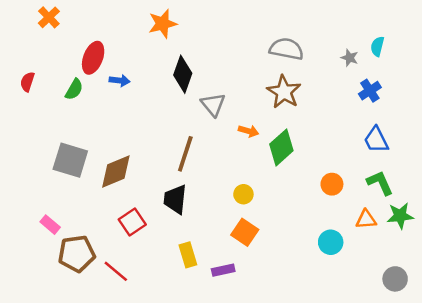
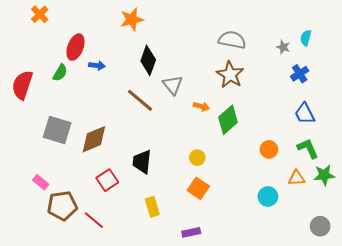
red semicircle: (27, 82) -> (22, 85), moved, size x1.8
brown line: (185, 154) -> (140, 100), moved, turned -68
purple rectangle: (223, 270) -> (191, 232), moved

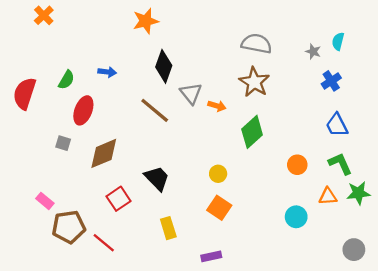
red ellipse: (75, 47) -> (83, 110), moved
orange arrow: (201, 106) -> (217, 106), moved
gray square: (57, 130) -> (63, 143), size x0.5
black trapezoid: (142, 162) -> (157, 178), turned 130

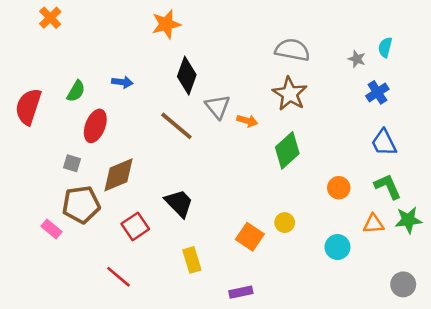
yellow circle: (218, 174) -> (285, 223), moved
brown pentagon: (69, 227) -> (81, 205), moved

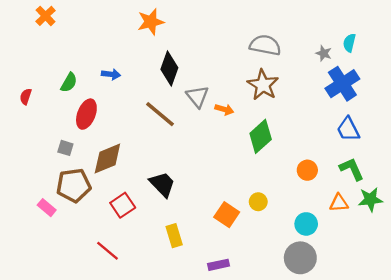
blue cross: (377, 92) -> (342, 84), size x1.6
red semicircle: (28, 107) -> (26, 97), size x0.5
gray circle: (403, 284) -> (300, 258), moved, size x1.4

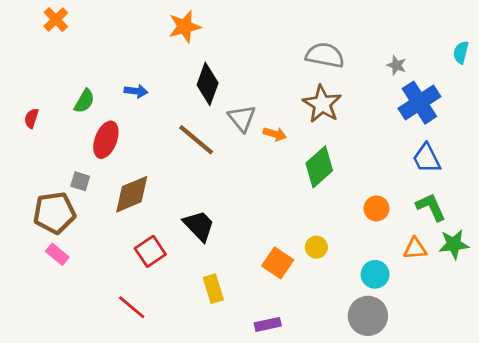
cyan semicircle: (349, 43) -> (461, 52), moved
brown pentagon: (74, 185) -> (54, 213), moved

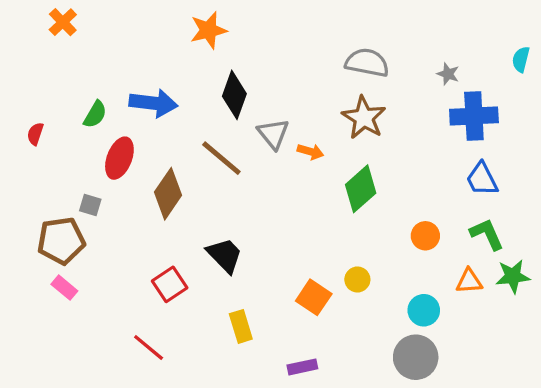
blue arrow: (136, 91) -> (153, 103), size x1.8
blue cross: (419, 103) -> (474, 116), turned 30
brown diamond: (132, 194) -> (168, 194), moved, turned -33

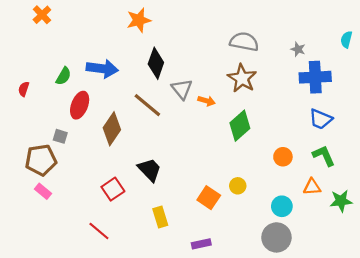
blue trapezoid: (482, 179) -> (321, 119), turned -40
green star: (513, 276) -> (341, 201), moved

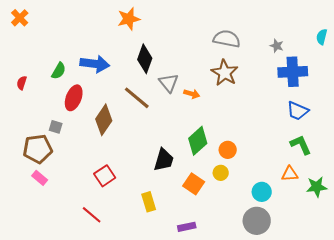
orange cross: (42, 15) -> (20, 18), moved
green diamond: (240, 126) -> (198, 141), moved
orange circle: (283, 157) -> (228, 150), moved
black trapezoid: (150, 170) -> (164, 160), moved, turned 60

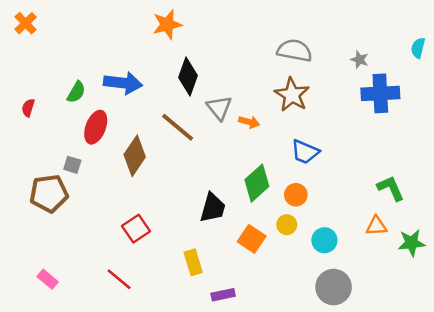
blue trapezoid: (298, 111) -> (305, 152), moved
pink rectangle: (40, 178) -> (48, 279), moved
cyan circle: (262, 192) -> (324, 240), moved
purple rectangle: (187, 227) -> (223, 295), moved

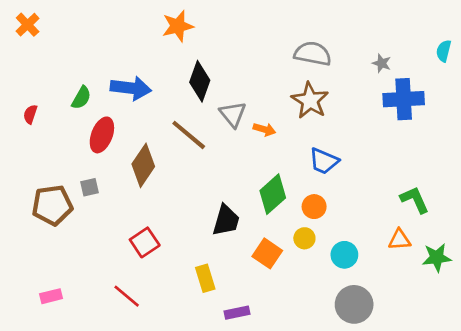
gray square: (72, 165) -> (90, 187), moved, turned -30
pink rectangle: (48, 279) -> (51, 296), turned -54

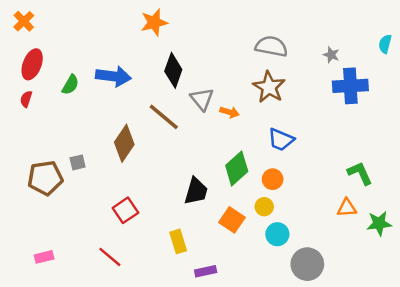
red ellipse: (102, 135) -> (32, 64), moved
cyan circle: (344, 255) -> (277, 234), moved

